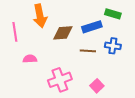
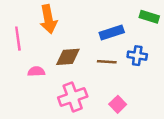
green rectangle: (113, 14) -> (149, 17), moved
brown diamond: (63, 33) -> (68, 57), moved

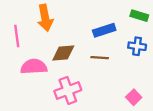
blue cross: (137, 56) -> (137, 46), moved
pink semicircle: (36, 71) -> (34, 67), size x1.6
pink square: (118, 104) -> (134, 97), moved

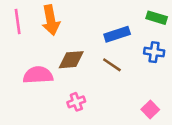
pink line: (17, 36) -> (18, 21), moved
brown line: (100, 58) -> (112, 65), turned 30
pink cross: (68, 90) -> (76, 102), size x0.6

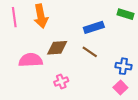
blue cross: (154, 52) -> (123, 66), moved

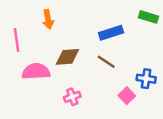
orange arrow: (41, 16) -> (48, 19), size x0.7
pink line: (14, 17) -> (17, 40), moved
pink square: (120, 88) -> (127, 96), moved

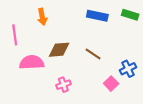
blue rectangle: (111, 33) -> (97, 16), moved, turned 30
blue cross: (146, 79) -> (128, 69), turned -35

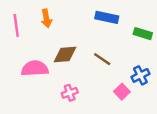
green rectangle: (130, 15) -> (143, 34), moved
pink line: (15, 35) -> (16, 25), moved

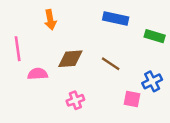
pink line: (16, 25) -> (18, 49), moved
pink semicircle: (35, 68) -> (38, 74), size x0.7
pink square: (122, 92) -> (132, 99), turned -35

